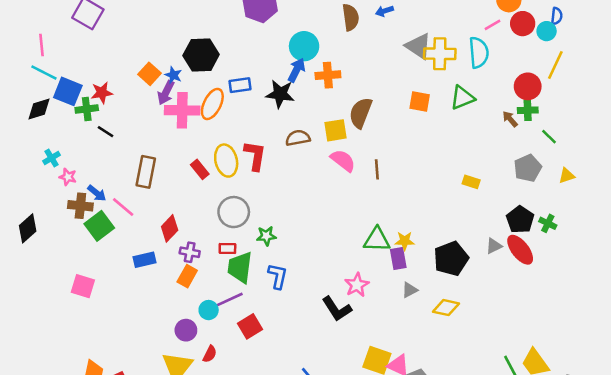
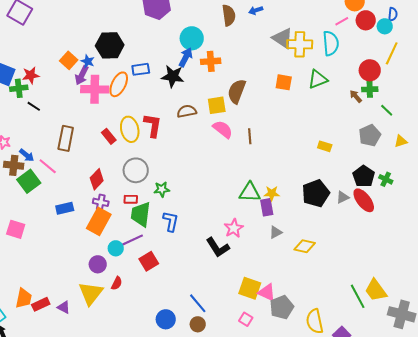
red diamond: (170, 228) -> (97, 179), moved
black pentagon: (451, 259) -> (316, 193), moved
orange rectangle: (187, 276) -> (99, 221), size x1.5

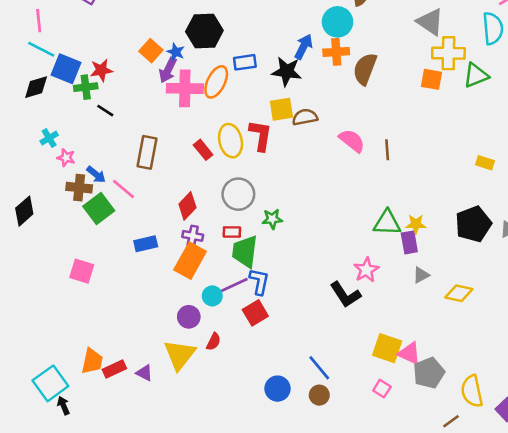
cyan circle: (192, 38) -> (338, 22), moved
yellow cross: (300, 44) -> (448, 53), moved
brown semicircle: (237, 91) -> (365, 69), moved
yellow square: (217, 105) -> (281, 109), moved
blue L-shape: (171, 221) -> (259, 282), moved

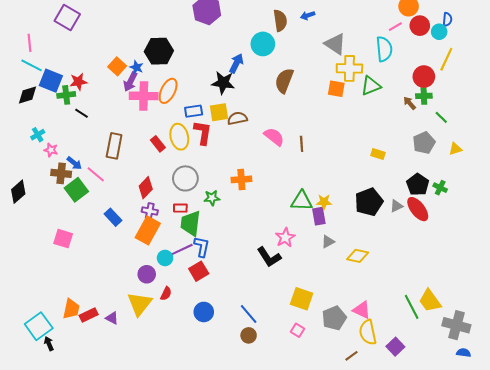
orange cross: (336, 52) -> (241, 179), moved
blue rectangle: (245, 62) -> (194, 111), moved
blue rectangle: (146, 244) -> (113, 217), turned 60
pink triangle: (409, 353) -> (362, 310), moved
blue circle: (278, 389) -> (204, 312), moved

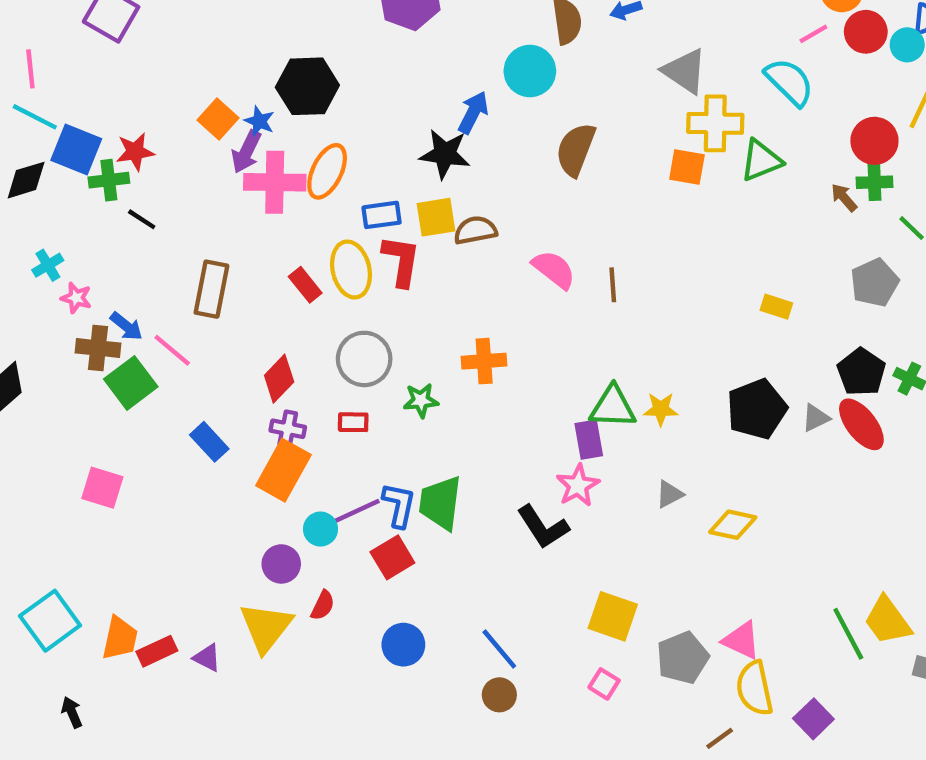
cyan semicircle: (384, 49) -> (789, 82), turned -40
purple rectangle: (319, 216) -> (589, 440), moved
green trapezoid: (191, 223) -> (440, 503), moved
cyan square: (39, 326) -> (50, 621), moved

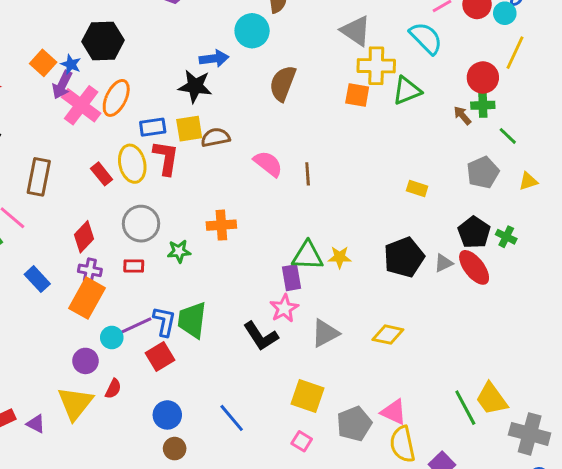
blue arrow: (473, 112) -> (214, 59), turned 56
pink cross: (275, 182) -> (81, 105), turned 36
gray triangle: (669, 494) -> (325, 333), moved, size x1.5
brown circle: (499, 695) -> (175, 449), moved

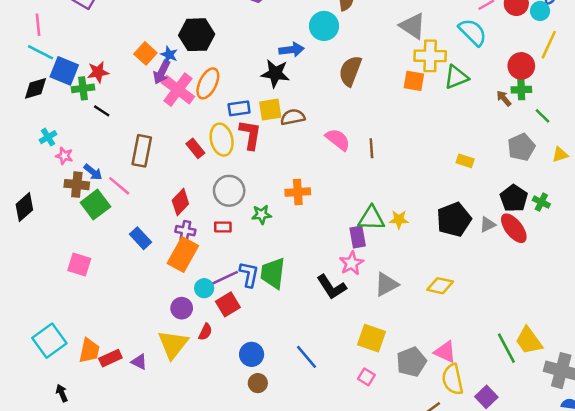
red square: (160, 357) -> (228, 304), moved

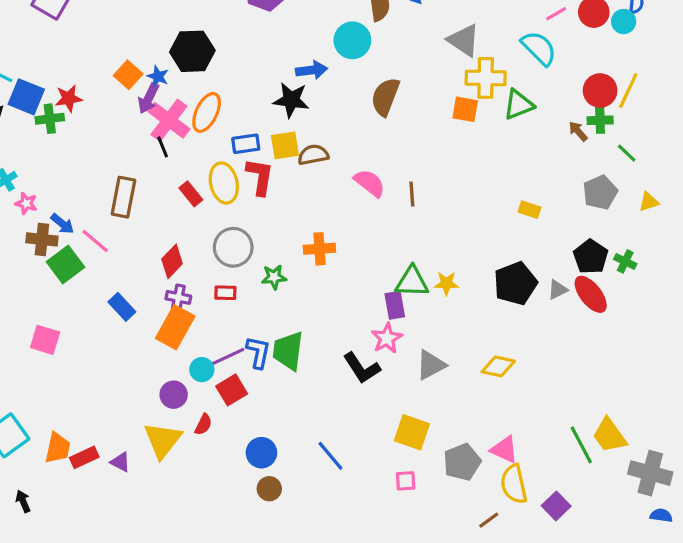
yellow line: (549, 45) -> (628, 90), moved
black line: (102, 111) -> (163, 147), moved, turned 35
pink square: (366, 377) -> (406, 481), turned -35

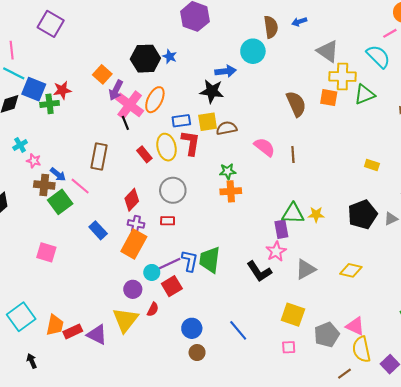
blue star: (158, 76) -> (170, 56), moved
brown semicircle: (385, 97) -> (296, 104), moved, turned 135
green star: (274, 277) -> (228, 171), moved
purple triangle: (120, 462) -> (97, 335), size x1.5

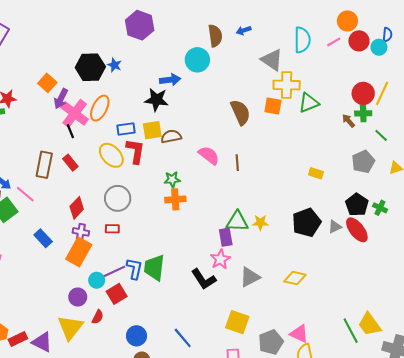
cyan semicircle: (378, 56) -> (302, 40), moved, turned 45
yellow ellipse: (167, 147) -> (111, 155), turned -30
red rectangle: (144, 154) -> (70, 163), moved

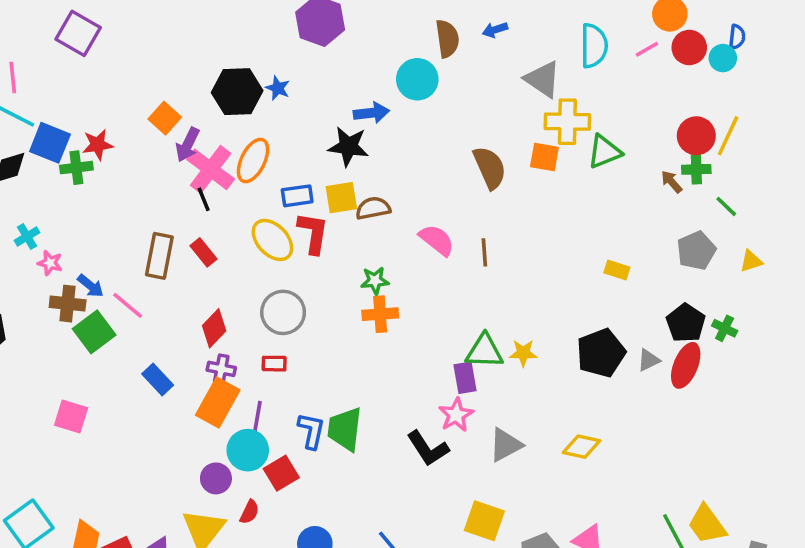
red ellipse: (357, 230) -> (686, 365), turned 60
purple line: (113, 272) -> (257, 422), moved, turned -55
cyan circle: (97, 280) -> (248, 450), size x1.5

